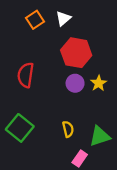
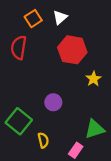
red semicircle: (26, 75) -> (19, 48), moved
purple circle: (75, 83) -> (53, 102), moved
yellow semicircle: (68, 129) -> (43, 140), moved

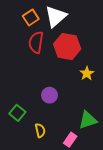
white triangle: (60, 17) -> (56, 16), size x1.6
red semicircle: (19, 48) -> (36, 42), moved
green square: (19, 121) -> (17, 113), size x0.7

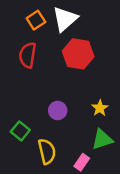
red semicircle: (36, 42) -> (28, 55), moved
yellow star: (87, 73) -> (100, 108), moved
yellow semicircle: (40, 130) -> (47, 151), size x1.5

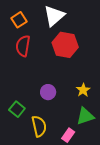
orange square: (36, 20) -> (19, 20), moved

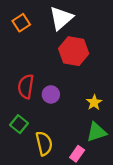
red semicircle: (23, 46) -> (26, 86), moved
purple circle: (48, 92) -> (51, 94), moved

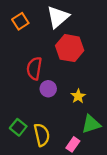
red semicircle: (26, 86) -> (34, 68), moved
yellow star: (94, 102) -> (78, 96), moved
green square: (19, 124) -> (18, 127), moved

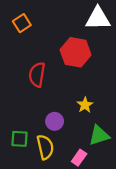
white triangle: (58, 17) -> (98, 18), moved, turned 40
purple circle: (48, 89) -> (55, 121), moved
green square: (18, 127) -> (19, 139), turned -35

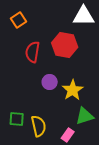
red semicircle: (37, 75) -> (33, 52), moved
yellow star: (85, 105) -> (73, 90), size x1.5
purple circle: (55, 121) -> (50, 82), moved

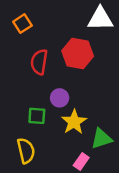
yellow star: (73, 90) -> (74, 122), moved
green square: (17, 119) -> (37, 116), moved
yellow semicircle: (39, 126) -> (26, 151), moved

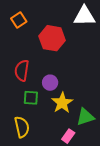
red hexagon: (78, 54) -> (52, 38), moved
red semicircle: (39, 62) -> (22, 70), moved

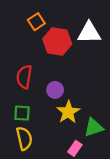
white triangle: (84, 16) -> (89, 33), moved
orange square: (19, 20) -> (36, 22), moved
green square: (31, 98) -> (22, 113), moved

